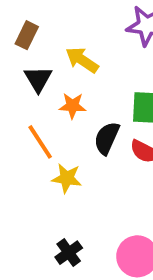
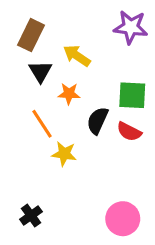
brown rectangle: (27, 35) -> (31, 35), size x1.4
black cross: (69, 253) -> (31, 216), moved

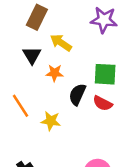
brown rectangle: (31, 35) -> (37, 17), moved
orange line: (42, 124) -> (20, 106), moved

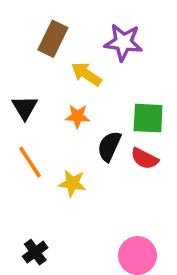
purple star: (104, 20) -> (123, 42), moved
black triangle: (32, 55) -> (25, 108), moved

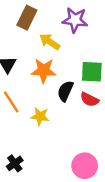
orange star: (78, 116) -> (44, 71), size x1.5

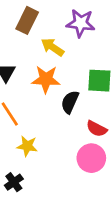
red semicircle: (89, 99) -> (97, 129), moved
yellow star: (40, 116) -> (27, 146), moved
pink circle: (85, 166) -> (91, 158), moved

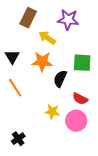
yellow star: (27, 146) -> (52, 112), moved

